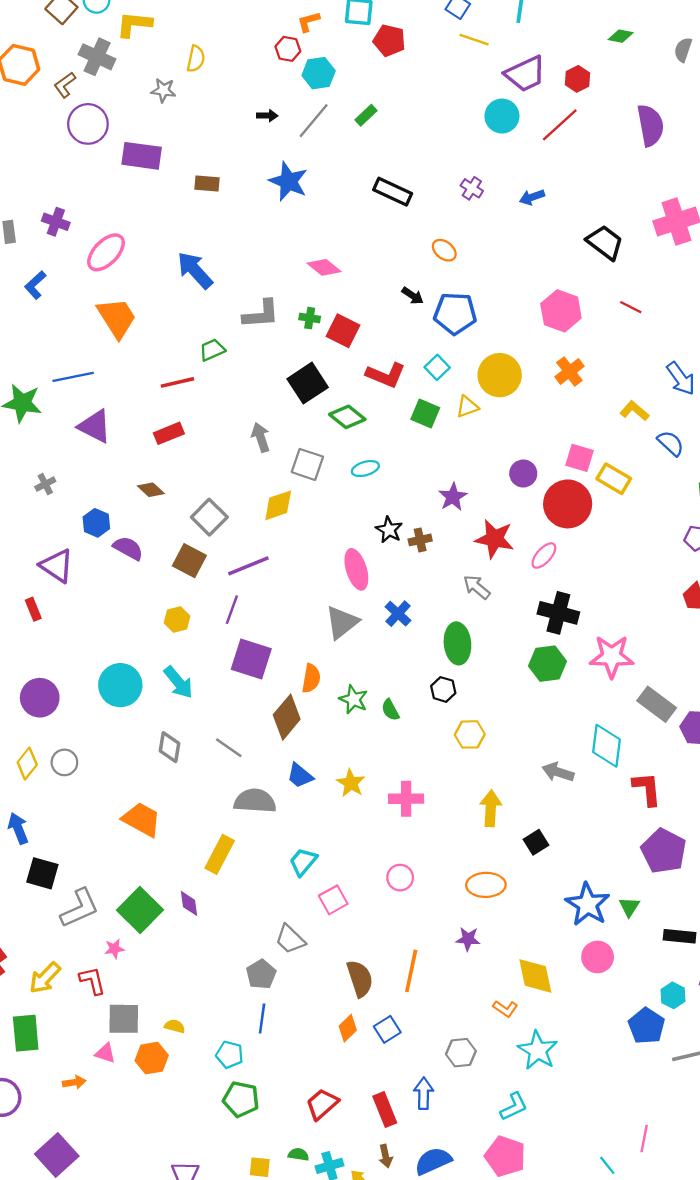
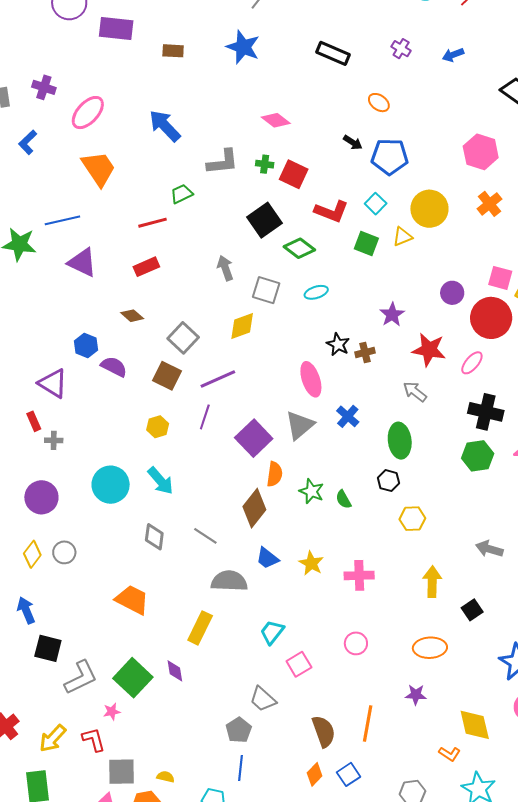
gray cross: (45, 484) -> (54, 440), moved, turned 30
purple square: (251, 659) -> (254, 438), moved, turned 30

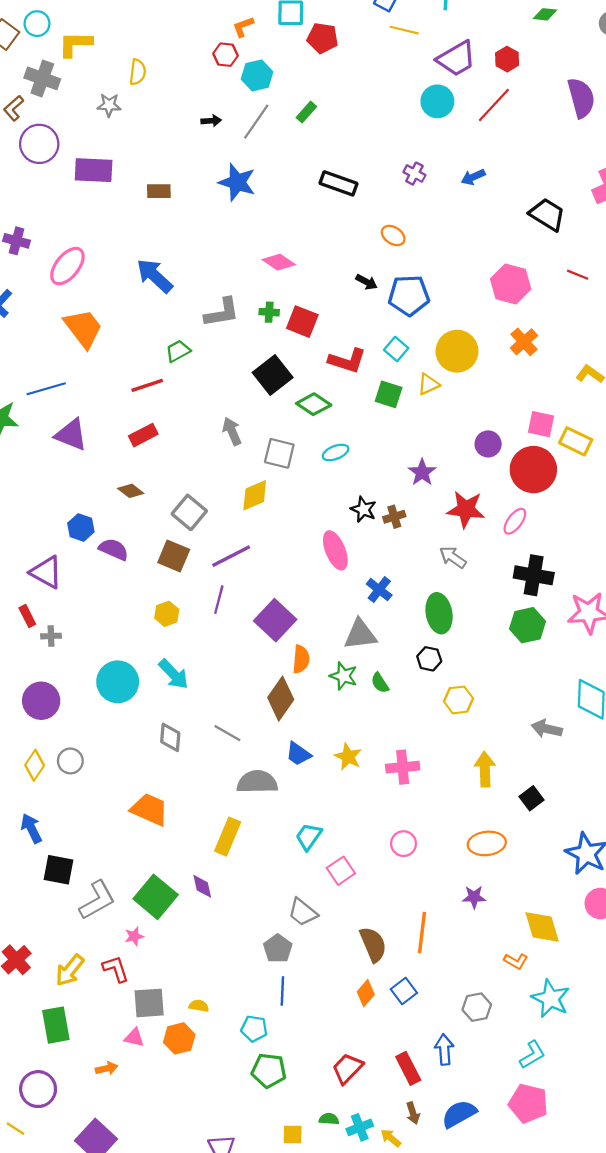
gray triangle: (300, 425) -> (360, 634), moved, turned 36

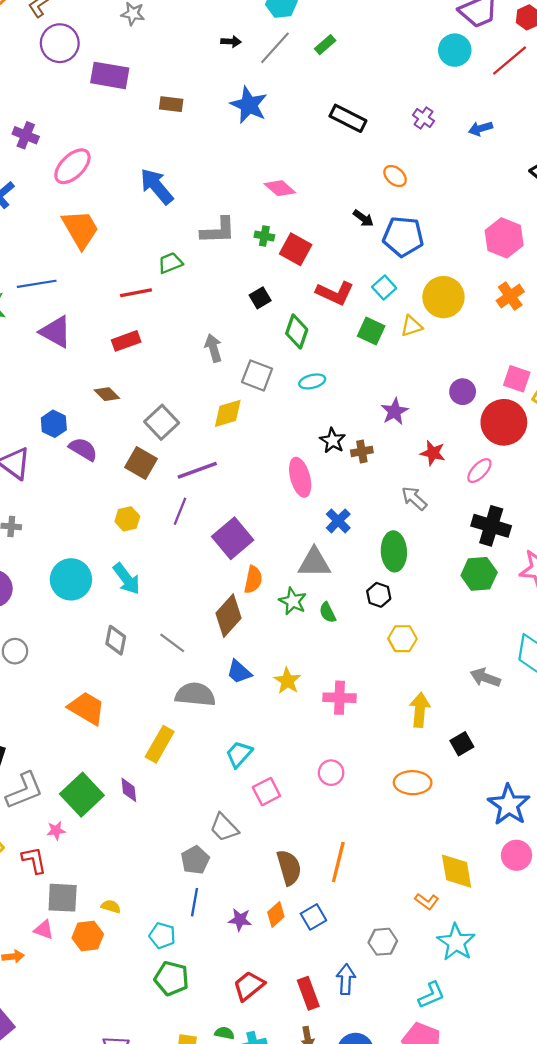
black square: (273, 375) -> (260, 298), size x0.6
green diamond: (314, 404) -> (297, 331), turned 68
red star: (466, 509) -> (433, 453), size x0.7
purple star: (474, 897) -> (240, 920), moved

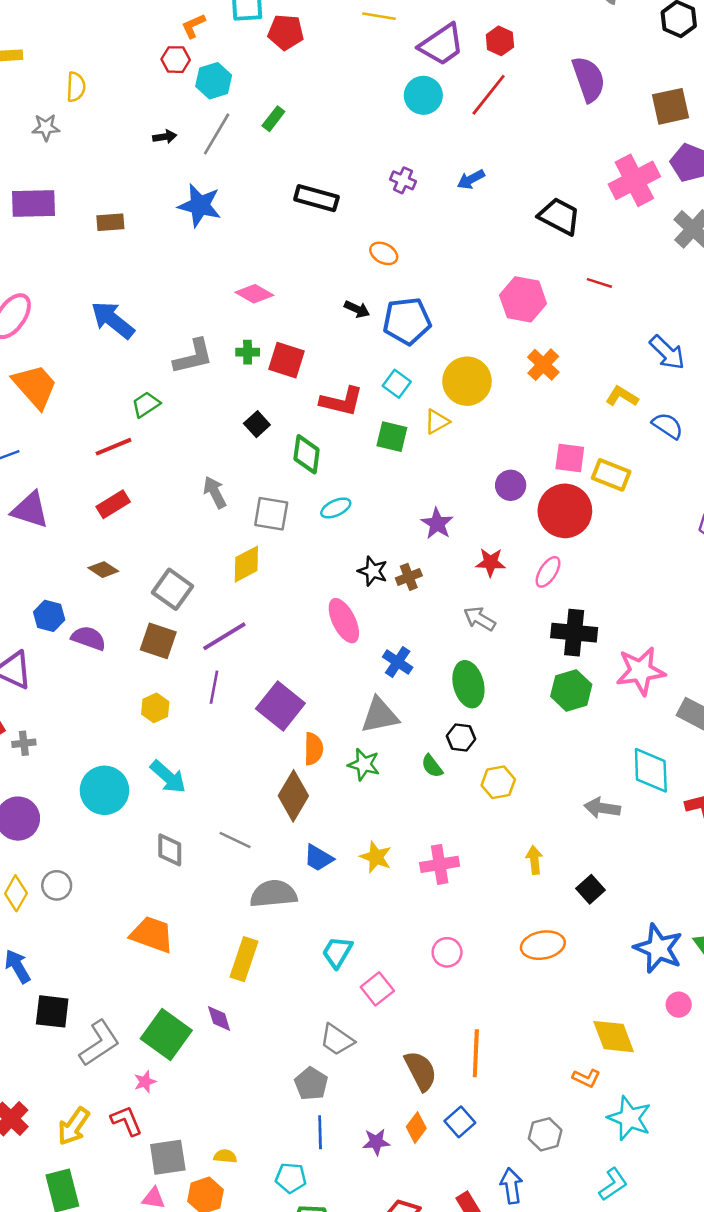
green semicircle: (328, 612) -> (432, 766), moved
yellow arrow: (420, 710) -> (534, 860), size x0.7
pink circle: (517, 855) -> (679, 1005), size x0.7

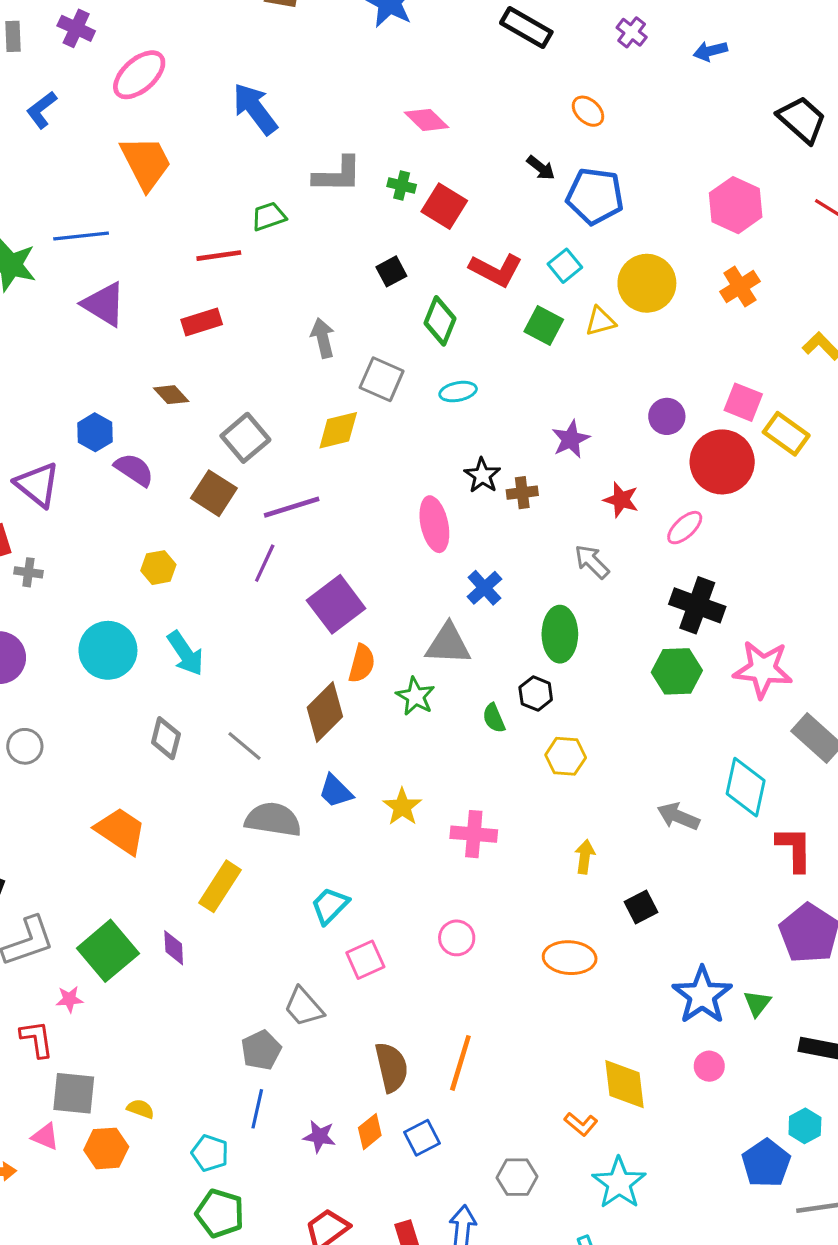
yellow hexagon: (155, 708) -> (158, 568), moved

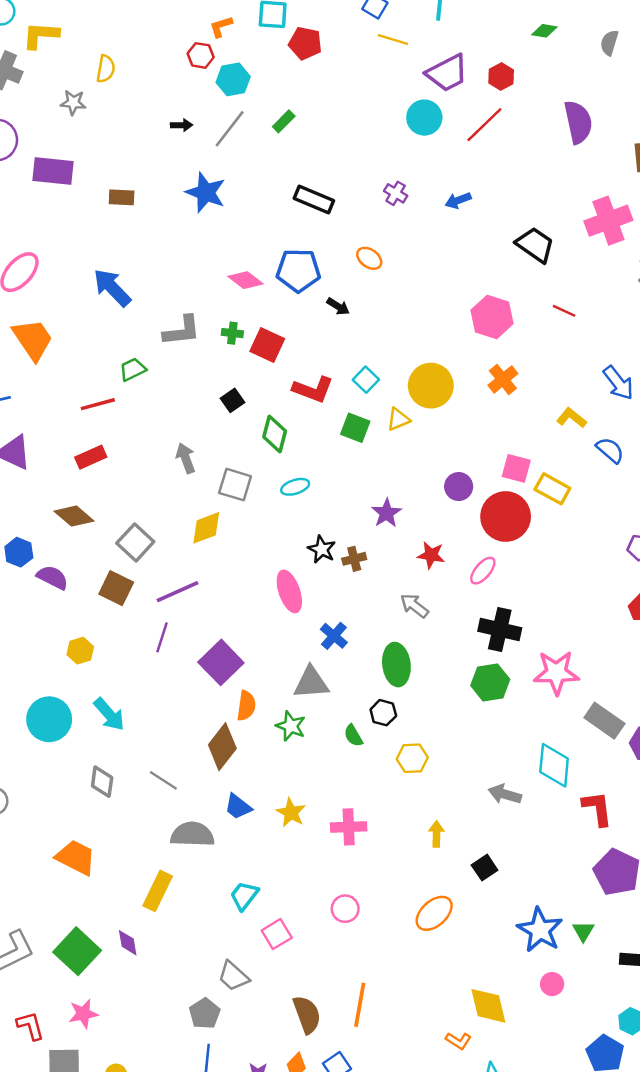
blue pentagon: (595, 196) -> (298, 270), moved
brown diamond: (171, 395) -> (74, 516), size x1.4
orange ellipse: (570, 958) -> (434, 913), turned -39
pink star: (69, 999) -> (83, 1014), moved, size x1.4

